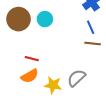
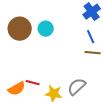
red line: (32, 59) -> (33, 83), moved
orange semicircle: (30, 76) -> (17, 89), moved

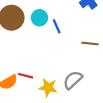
blue line: (91, 37) -> (57, 26), moved

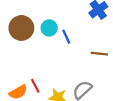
red line: (26, 76) -> (35, 86), turned 48

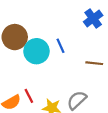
cyan circle: (49, 28) -> (36, 51), moved, size x1.5

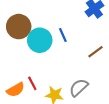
brown line: (94, 63) -> (96, 52), turned -42

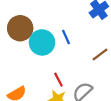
red line: (32, 83) -> (58, 80), moved

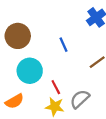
cyan circle: (42, 42) -> (30, 71), moved

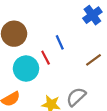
red line: (56, 87) -> (46, 58), moved

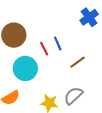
red line: (46, 58) -> (44, 49), moved
brown line: (94, 60) -> (78, 62), moved

